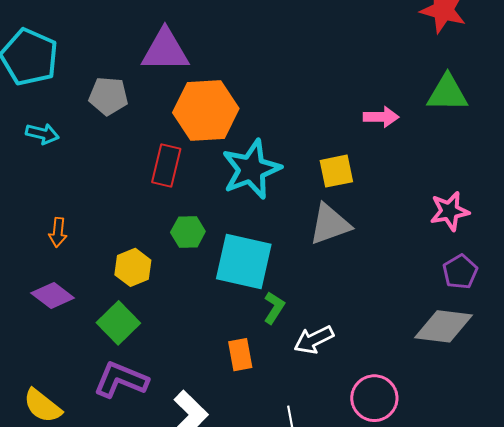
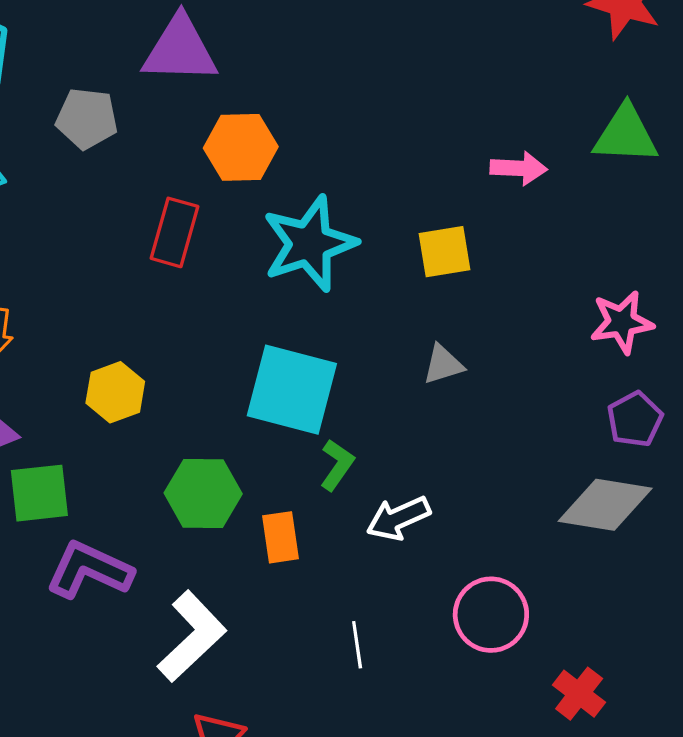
orange hexagon: (206, 110) -> (241, 147), size x0.7
gray triangle: (330, 224) -> (443, 364), moved, size x0.6
green hexagon: (188, 232) -> (203, 493), moved, size x1.4
green square: (118, 323) -> (39, 493), moved, turned 36

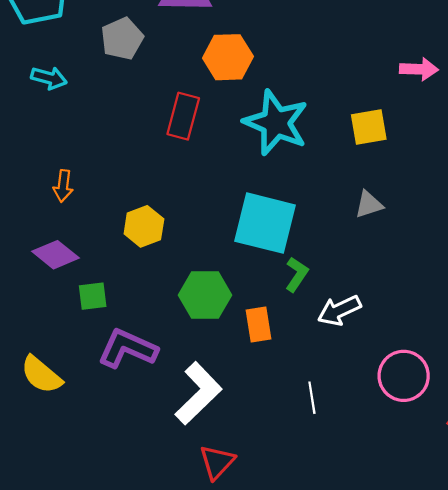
gray pentagon: (87, 118) -> (122, 39), turned -30
cyan star: (309, 244) -> (276, 123), turned -30
green square: (39, 493) -> (93, 296), size x0.7

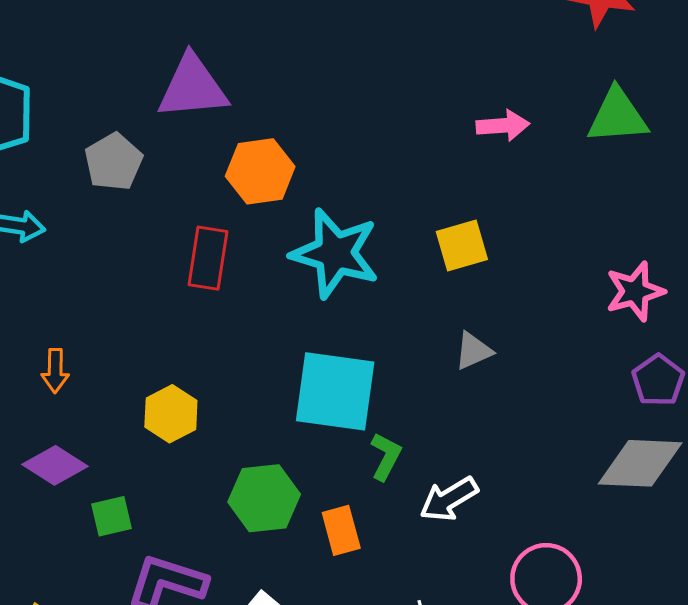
pink arrow: (419, 69) -> (503, 125), moved

